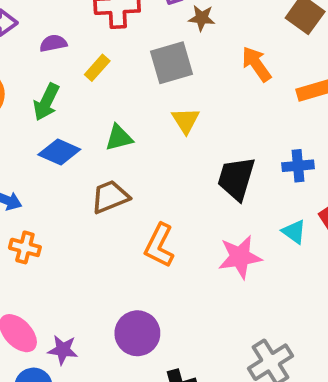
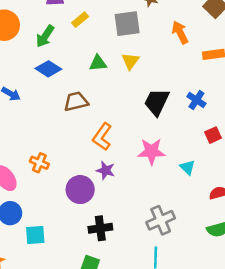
green triangle: (119, 138) -> (98, 63), moved
blue cross: (298, 166) -> (196, 100), turned 30
cyan triangle: (294, 232) -> (188, 167), moved
orange cross: (25, 247) -> (39, 163), moved
purple star: (63, 350) -> (106, 170), moved

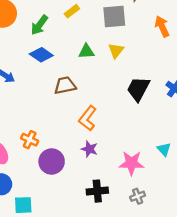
pink star: (151, 151) -> (131, 163), moved
purple circle: (80, 190) -> (52, 161), moved
gray cross: (161, 220) -> (138, 196), size x0.6
black cross: (100, 228) -> (97, 191), moved

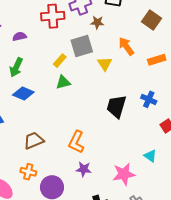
yellow rectangle: (72, 11) -> (60, 61), moved
yellow triangle: (116, 51) -> (105, 64), moved
brown trapezoid: (65, 85) -> (34, 141), moved

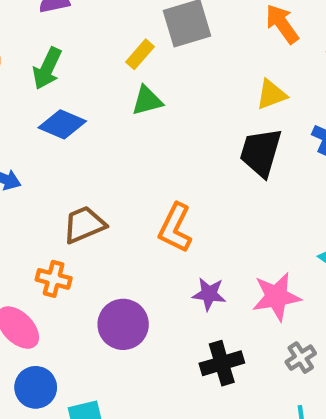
yellow triangle: (105, 64) -> (271, 95), moved, turned 42
purple star: (84, 169) -> (209, 294), moved
orange cross: (28, 172) -> (54, 279), moved

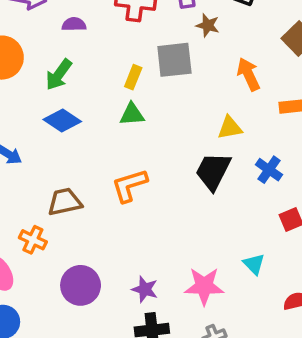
yellow rectangle: (140, 54) -> (133, 77), turned -30
orange L-shape: (175, 228) -> (130, 185), moved, turned 36
purple star: (209, 294) -> (145, 289), moved

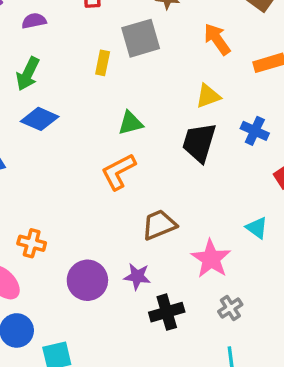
green triangle: (132, 114) -> (130, 123), moved
brown trapezoid: (65, 202) -> (159, 225), moved
pink star: (204, 286) -> (211, 259), turned -30
purple star: (145, 289) -> (137, 276), moved

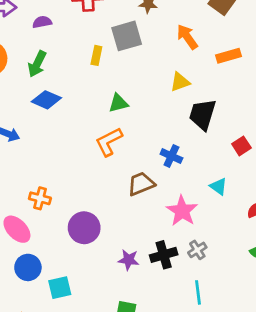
blue cross: (255, 131) -> (171, 156), moved
black trapezoid: (199, 142) -> (203, 114), moved
purple star: (137, 276) -> (129, 260), moved
black cross: (167, 312) -> (164, 255), moved

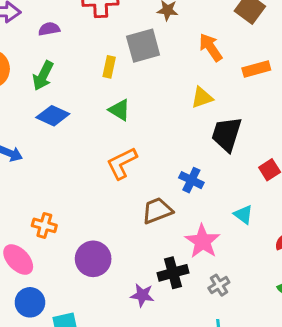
green triangle: (118, 103) -> (119, 110), moved, turned 45
black cross: (164, 255) -> (173, 273), moved

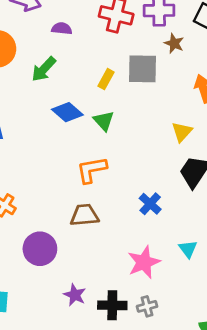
yellow triangle: (202, 98) -> (182, 132), turned -45
blue diamond: (53, 116) -> (67, 112), moved
brown trapezoid: (157, 211) -> (84, 215), moved
black cross: (173, 273) -> (112, 305), moved

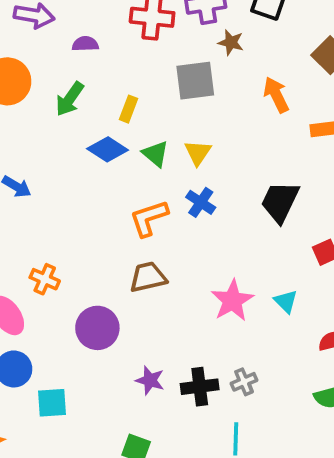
yellow rectangle: (106, 79) -> (128, 109), moved
yellow triangle: (182, 132) -> (198, 153), moved
blue cross: (150, 204) -> (201, 202), moved
pink star: (144, 262) -> (232, 301), moved

